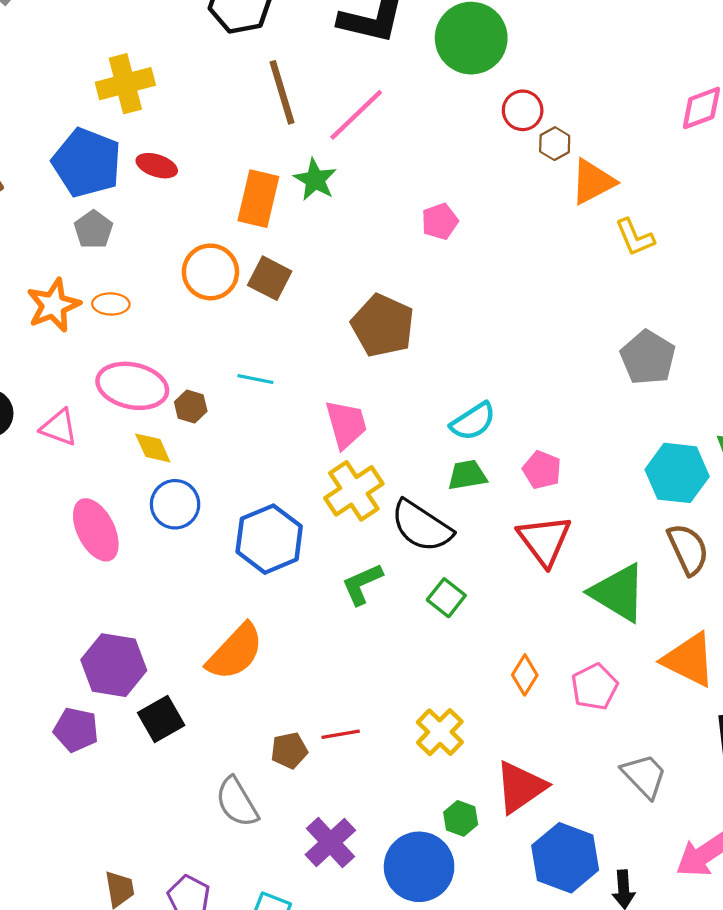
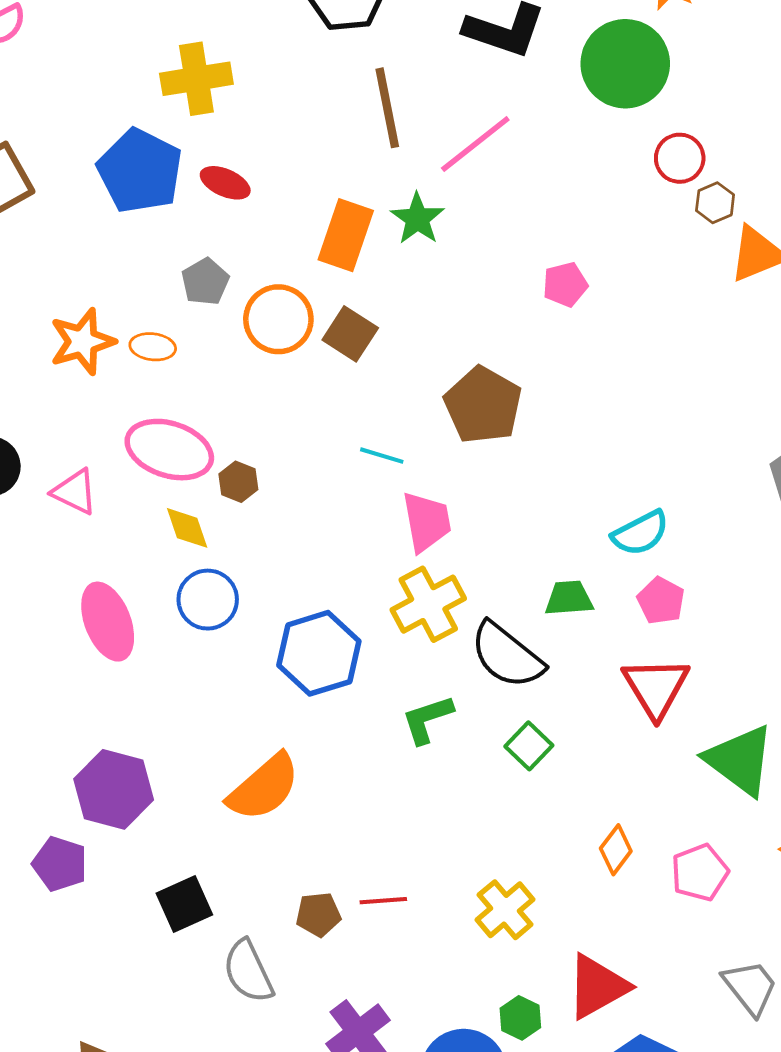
gray pentagon: (93, 229) -> (205, 282), moved
cyan line: (255, 379) -> (382, 456), moved
cyan semicircle: (473, 421) -> (640, 533), moved
black square: (161, 719) -> (184, 904), moved

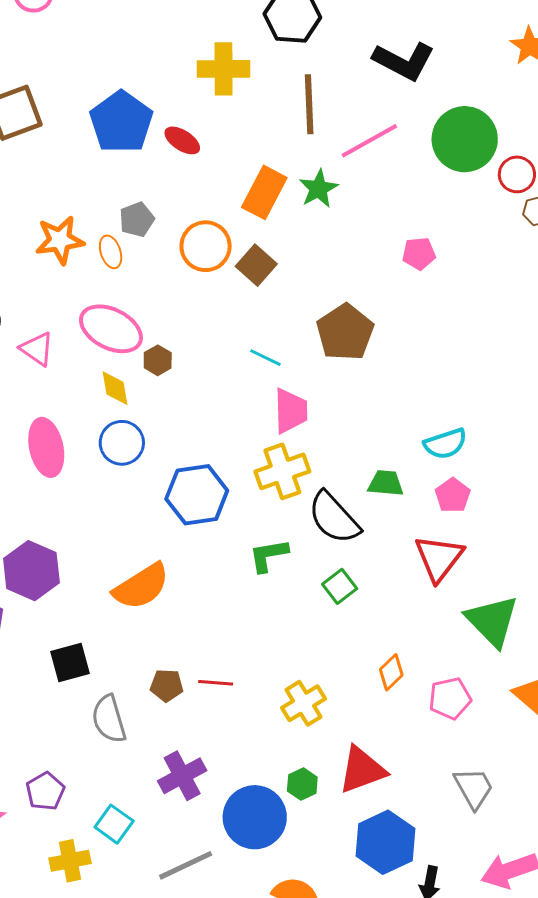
green circle: (625, 64) -> (465, 139), moved
yellow cross: (196, 79) -> (224, 69), moved
gray pentagon: (205, 282) -> (137, 219), moved
orange ellipse: (153, 347) -> (111, 252), turned 56

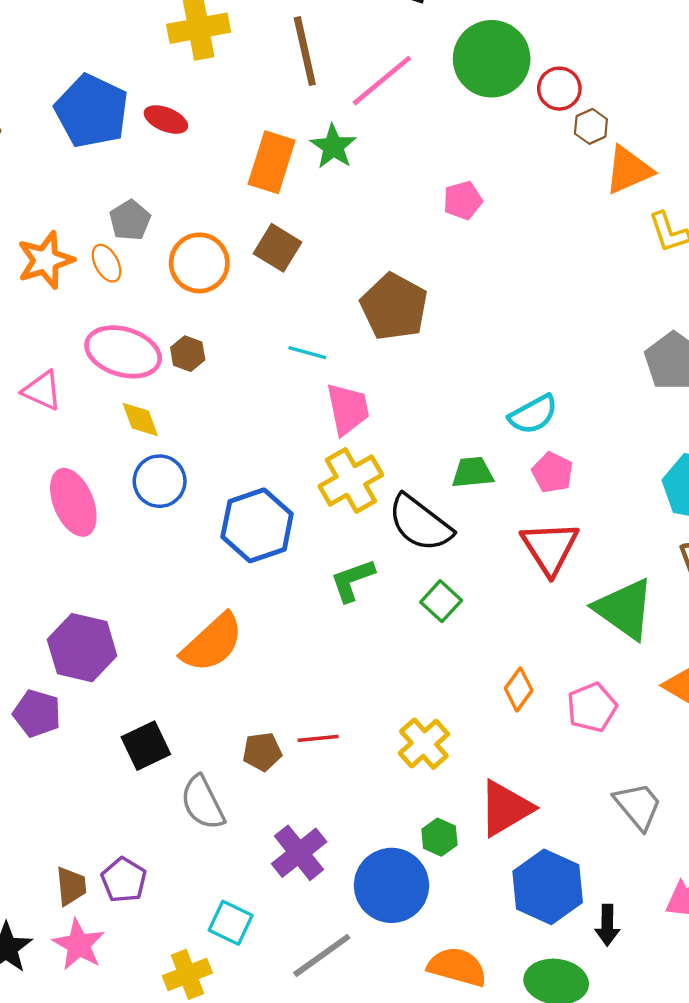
orange circle: (206, 246) -> (199, 263), moved
brown hexagon: (158, 360) -> (188, 354), moved
purple pentagon: (45, 791) -> (124, 880), moved

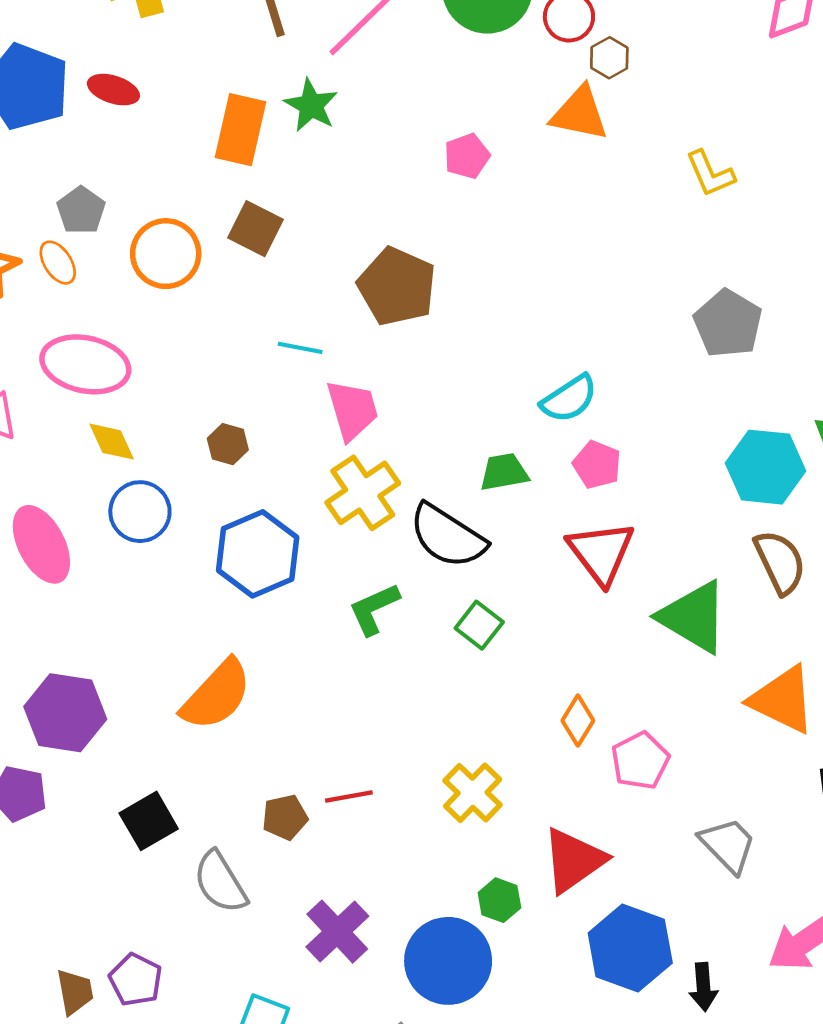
orange triangle: (629, 170) -> (580, 113), moved, turned 40
brown hexagon: (188, 354) -> (228, 444), moved
pink pentagon: (592, 707) -> (640, 761), moved

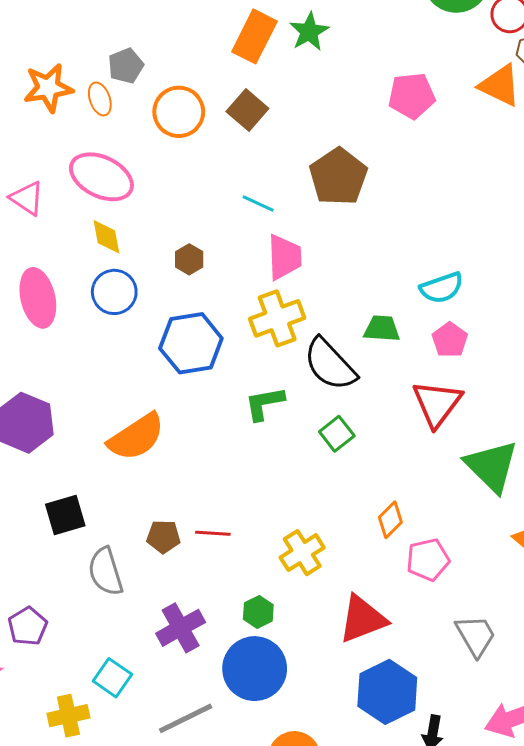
pink pentagon: (467, 156) -> (412, 96), size x1.4
green hexagon: (499, 900) -> (258, 612), moved

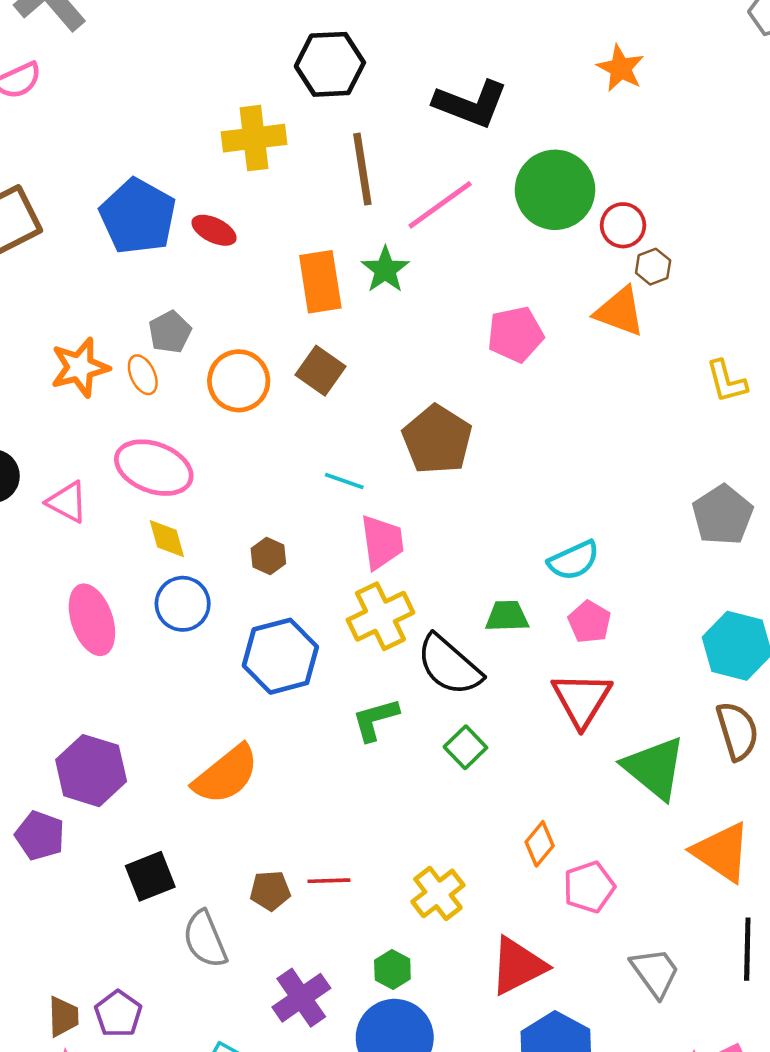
orange rectangle: (254, 36) -> (320, 282), turned -30

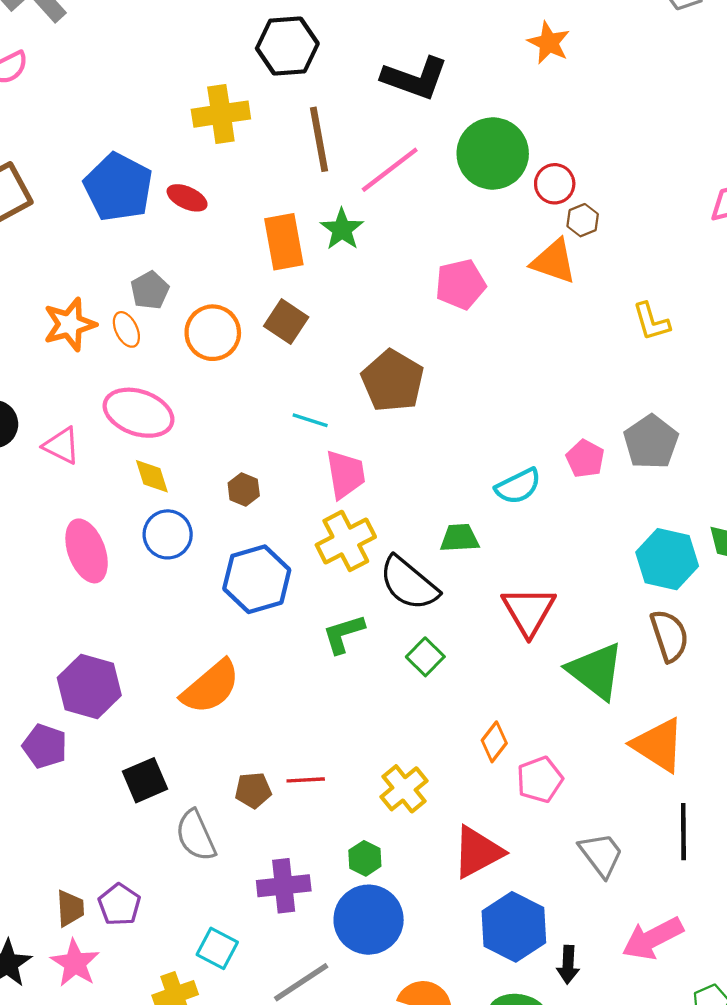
pink pentagon: (590, 622) -> (585, 459), moved
purple cross: (301, 998) -> (284, 886), turned 30

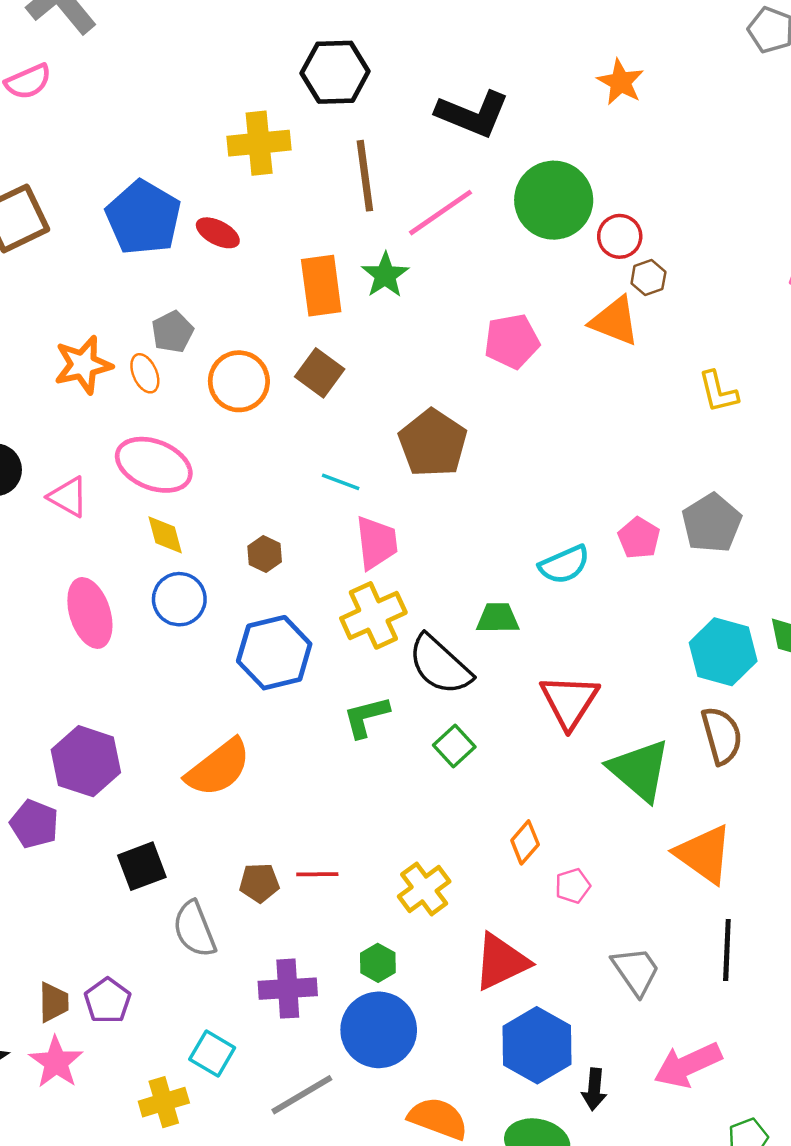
pink pentagon: (540, 780) -> (573, 886), size x0.7

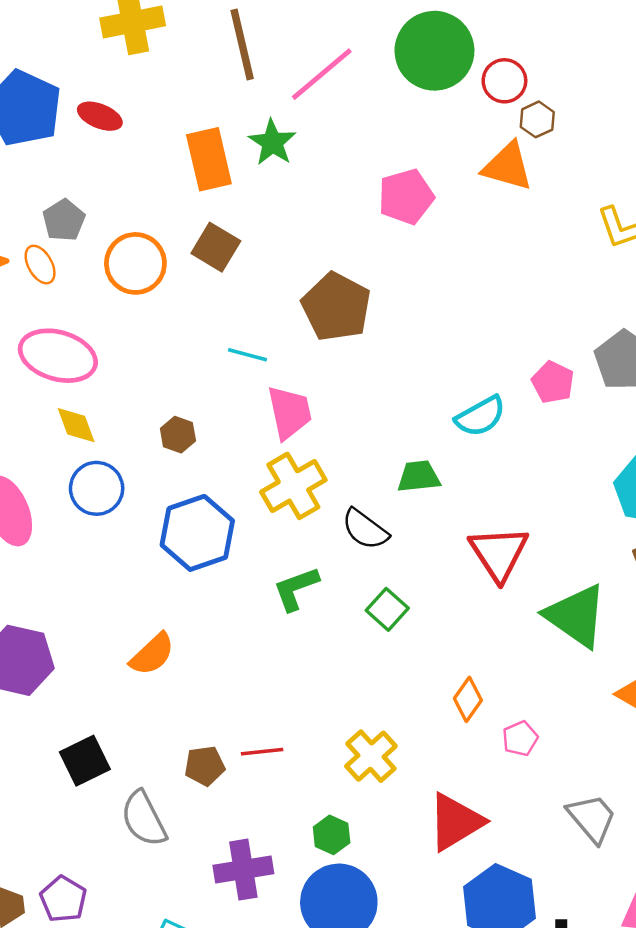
black semicircle: (440, 665) -> (365, 529), size x0.7
orange semicircle: (218, 768) -> (152, 654), size x0.7

